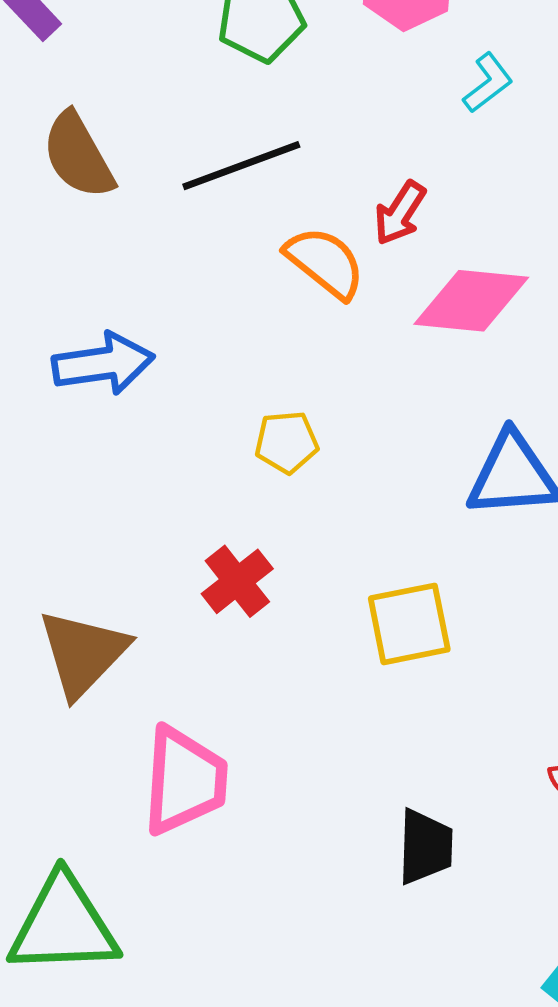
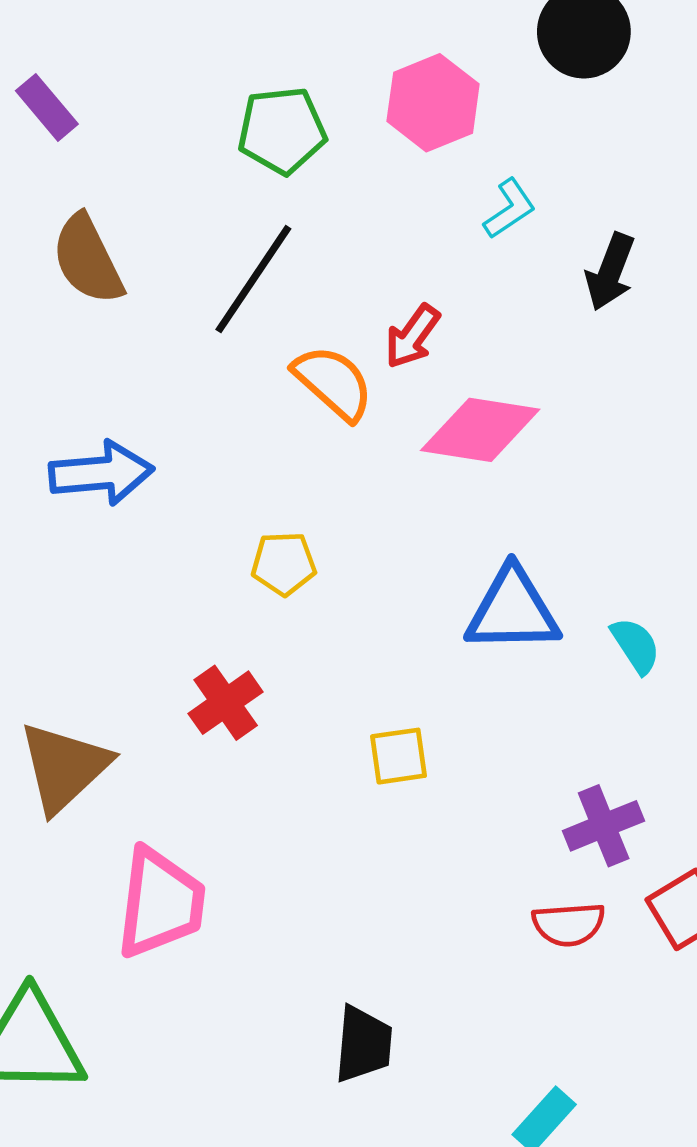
black line: (241, 166) -> (253, 279), turned -39
yellow square: (409, 624) -> (398, 756), size x0.7
black trapezoid: (425, 847) -> (363, 1044), moved

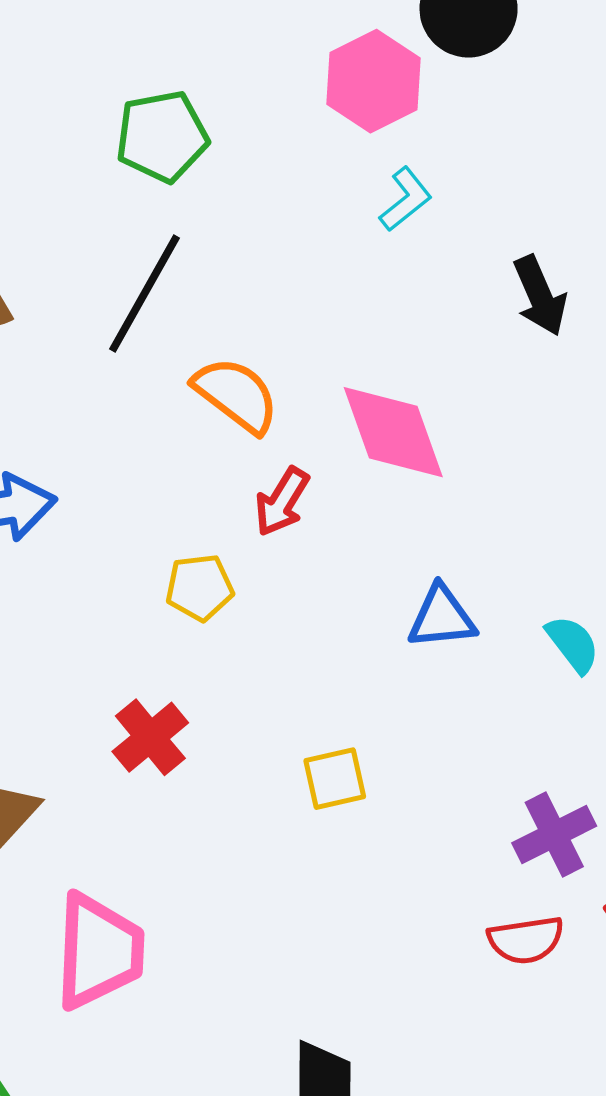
pink hexagon: (433, 103) -> (374, 81), moved
black arrow: (610, 272) -> (540, 296), moved, turned -40
red arrow: (412, 336) -> (282, 502), moved
pink diamond: (480, 430) -> (393, 432), turned 66
blue triangle: (513, 610) -> (442, 617), size x0.7

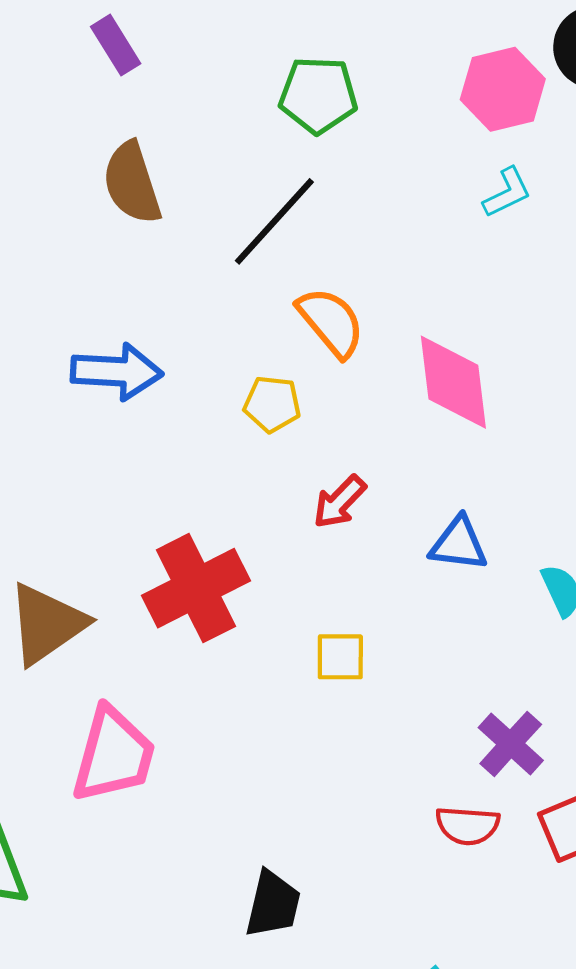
red arrow: (282, 502) -> (339, 502), moved
yellow pentagon: (199, 587) -> (272, 404), moved
red cross: (150, 737) -> (196, 588), size x1.6
purple cross: (554, 834) -> (511, 744), turned -34

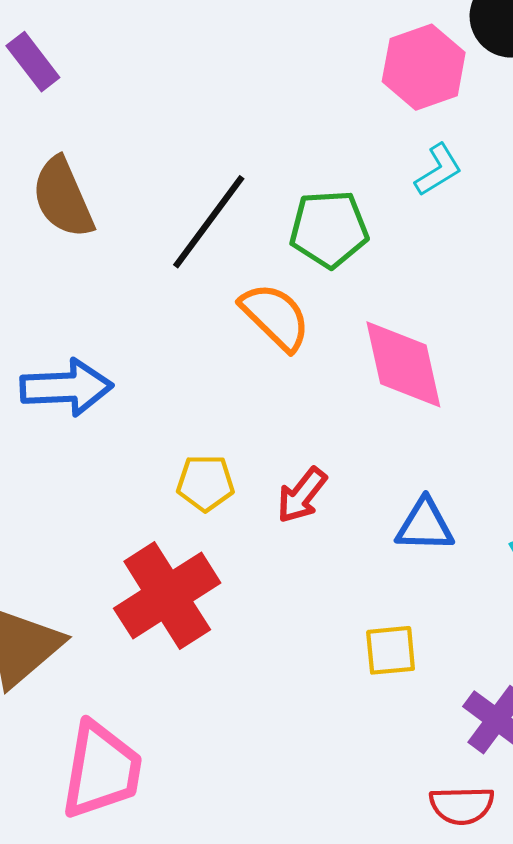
green pentagon: (318, 95) -> (329, 229), moved
yellow pentagon: (272, 404) -> (205, 483), moved
yellow square: (340, 657) -> (391, 650), moved

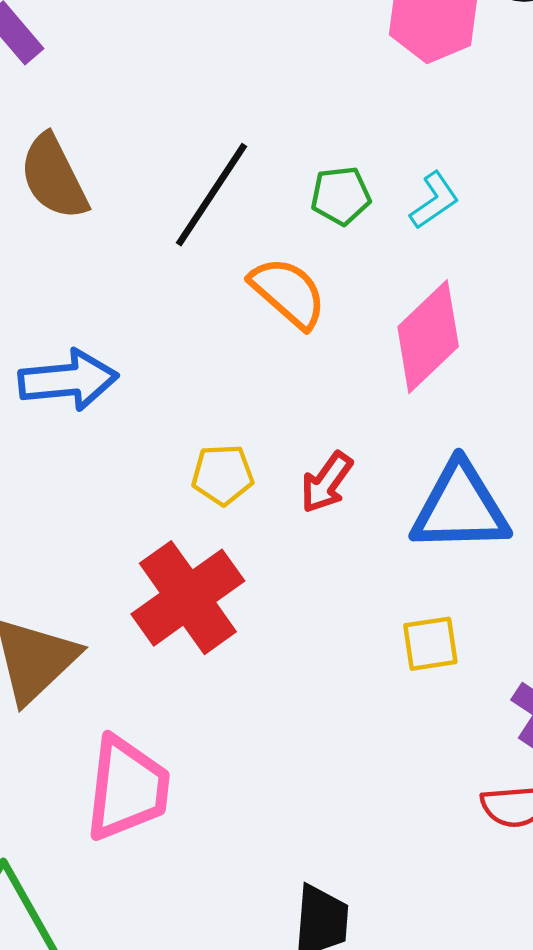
cyan L-shape: (438, 170) -> (434, 200), moved
green pentagon: (329, 229) -> (341, 196), size x0.7
pink diamond: (403, 364) -> (428, 337), turned 62
blue triangle: (425, 525) -> (460, 508), size x1.6

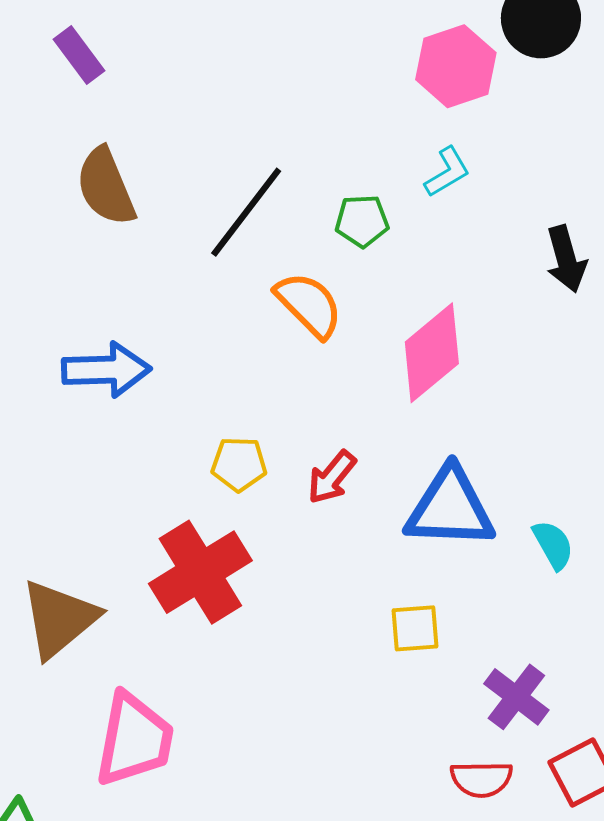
cyan L-shape: (434, 200) -> (447, 172), moved

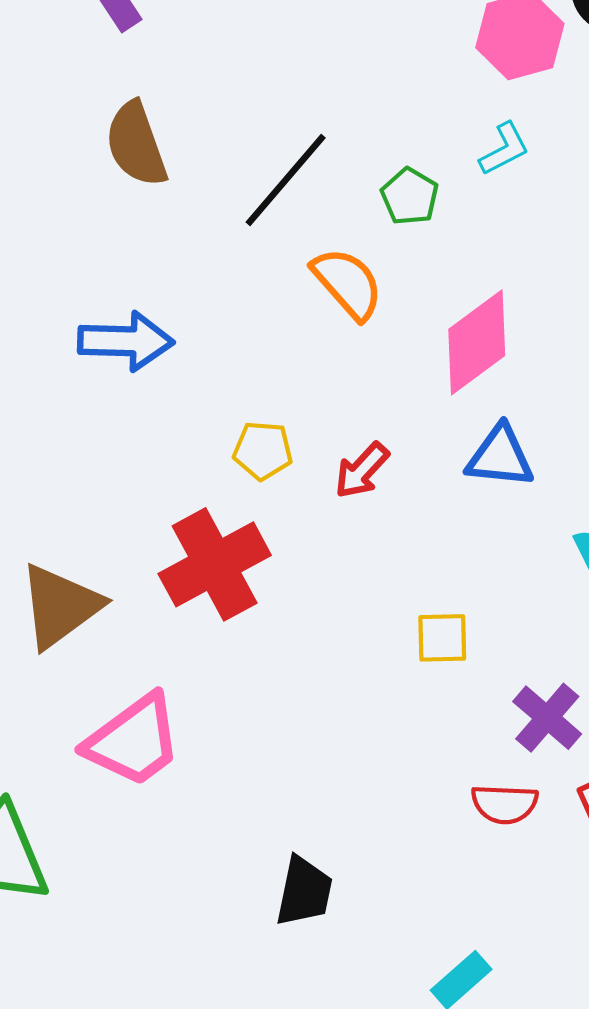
green pentagon: (362, 221) -> (410, 196), turned 30
blue triangle: (450, 508) -> (500, 457), moved, size x0.7
pink trapezoid: (134, 740) -> (134, 741), turned 40

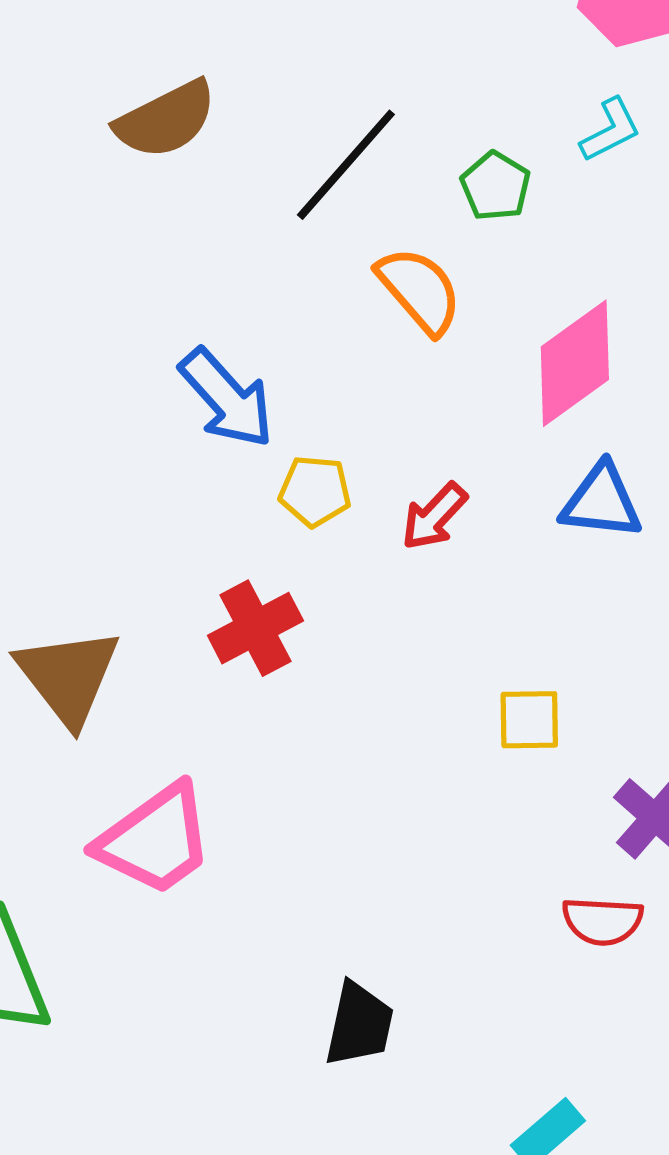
brown semicircle: (136, 144) -> (166, 120), turned -98
blue arrow: (126, 341) -> (227, 398), moved, turned 46
red cross: (215, 564) -> (255, 628), size x0.7
brown triangle: (60, 606) -> (68, 676), turned -32

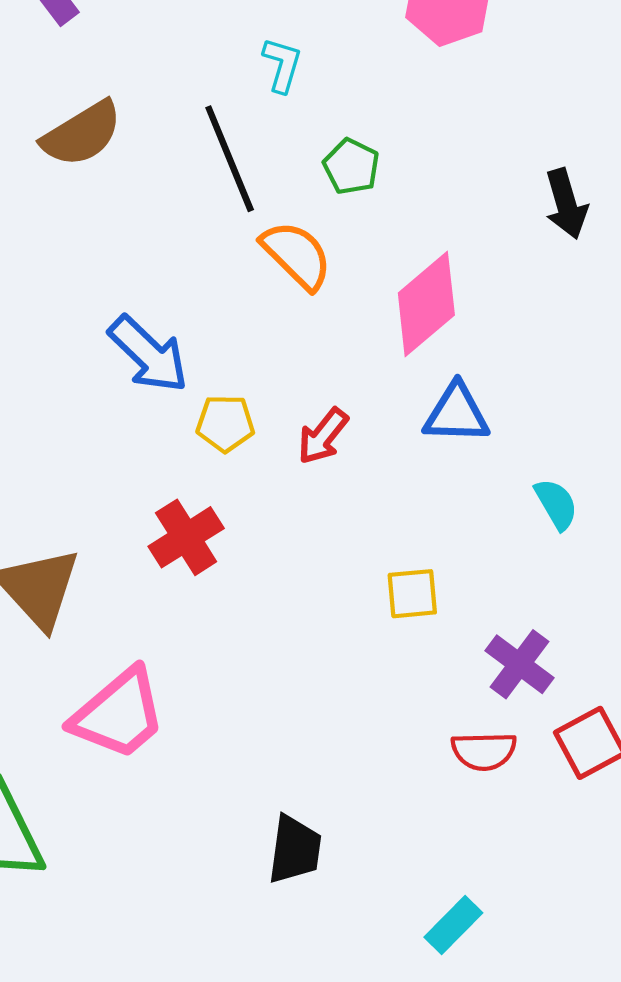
cyan L-shape: (610, 130) -> (282, 65), moved, turned -42
black line: (346, 165) -> (230, 159), turned -59

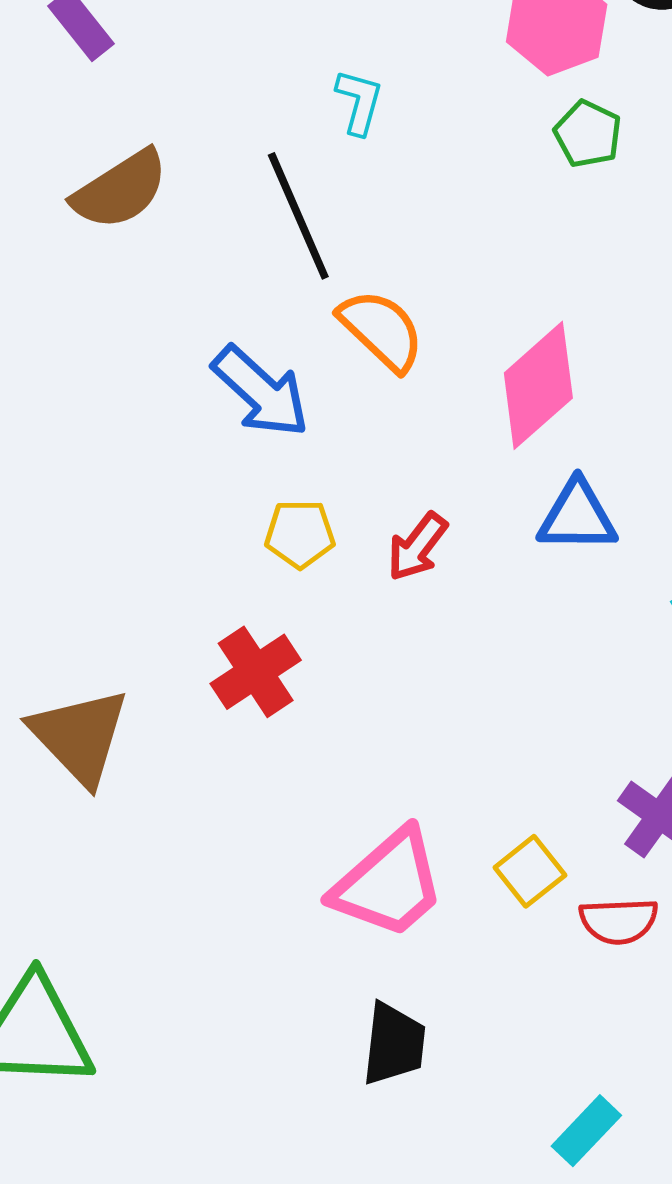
green pentagon: (351, 167) -> (588, 134), moved
blue arrow: (148, 354) -> (261, 392), moved
yellow square: (412, 594) -> (530, 871), moved, turned -32
pink trapezoid: (119, 714) -> (389, 884), moved

